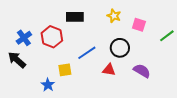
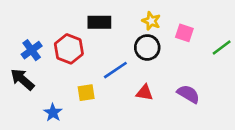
black circle: (120, 48) -> (147, 47), moved
blue star: (48, 85) -> (53, 113), moved

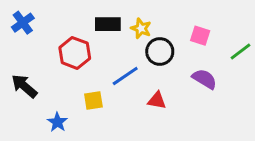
yellow star: (151, 21) -> (141, 28), moved
blue cross: (32, 50) -> (23, 23), moved
purple semicircle: (188, 94) -> (204, 79), moved

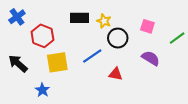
red hexagon: (75, 53) -> (42, 36), moved
yellow square: (93, 101) -> (57, 62), moved, size x1.5

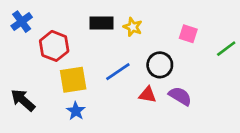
black circle: (118, 38) -> (160, 65), moved
purple semicircle: (151, 58) -> (180, 96), moved
black arrow: (18, 63) -> (23, 100), moved
blue star: (42, 90) -> (76, 111), moved

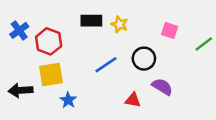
blue cross: (22, 22) -> (19, 30), moved
yellow square: (73, 80) -> (51, 74), moved
red triangle: (148, 95) -> (133, 100), moved
black arrow: (23, 100) -> (20, 90), turned -45

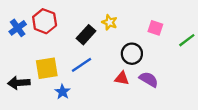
black rectangle: (91, 21) -> (86, 35), moved, turned -48
red hexagon: (49, 41) -> (45, 21), moved
blue line: (106, 65) -> (82, 65), moved
red triangle: (133, 100) -> (122, 78), moved

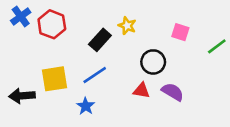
blue cross: (18, 28) -> (21, 17), moved
blue star: (62, 92) -> (86, 106), moved

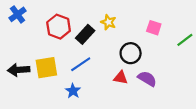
red hexagon: (52, 24) -> (59, 27), moved
black arrow: (22, 96) -> (19, 70), moved

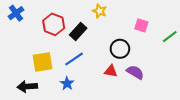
yellow star: (108, 22) -> (100, 11), moved
black arrow: (19, 70) -> (27, 86), moved

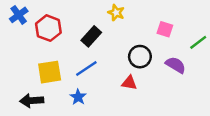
red hexagon: (54, 24) -> (48, 28), moved
purple semicircle: (135, 72) -> (176, 65), moved

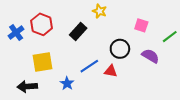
blue cross: (19, 15) -> (16, 33), moved
blue line: (86, 68) -> (89, 66), moved

